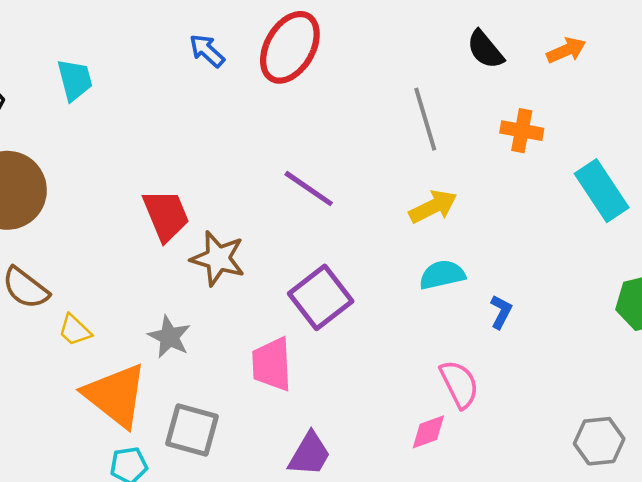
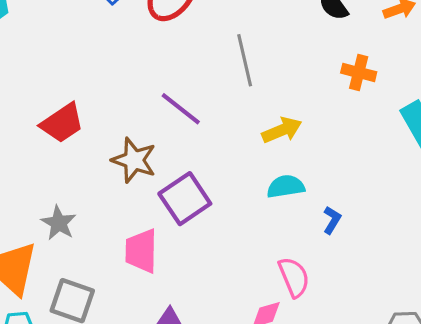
gray line: (425, 119) -> (245, 60), moved
red trapezoid: (166, 215) -> (62, 123), turned 75
brown star: (218, 258) -> (134, 160), moved

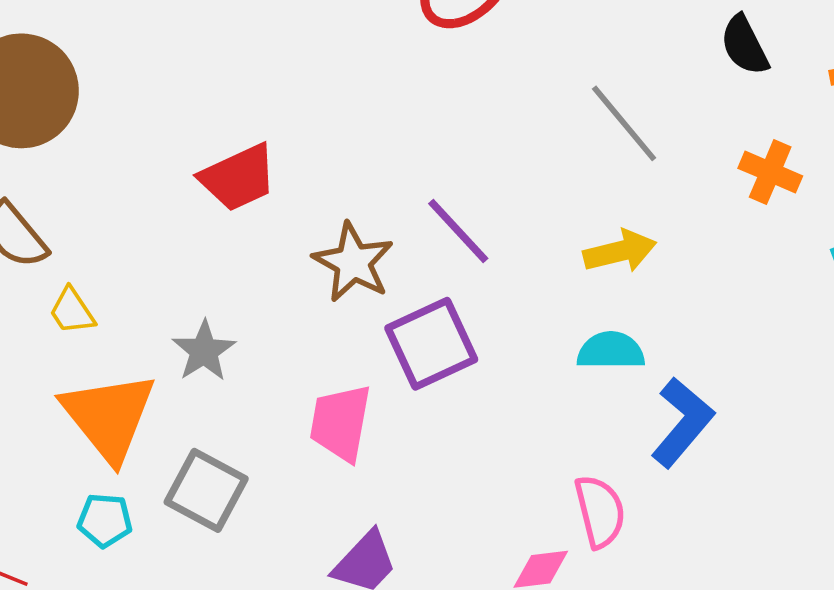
gray line: (245, 60) -> (624, 123), moved, turned -36
purple line: (181, 109) -> (458, 231), moved
blue L-shape: (332, 220) -> (682, 422), size x1.8

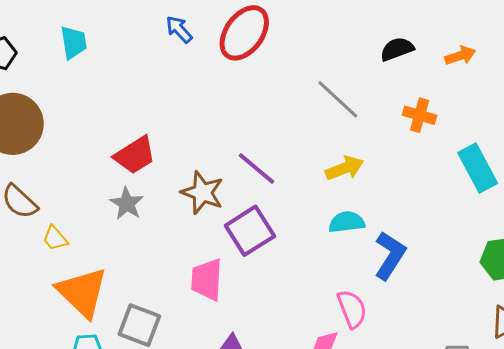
black semicircle: (745, 45) -> (397, 49), turned 104
gray star: (204, 351) -> (127, 204), moved

